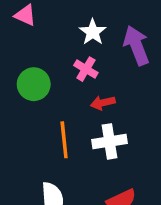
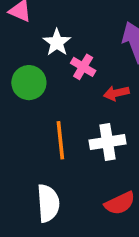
white star: (93, 32) -> (57, 42), moved
red arrow: (103, 103) -> (116, 93), moved

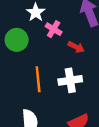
red arrow: (116, 93) -> (76, 47), turned -140

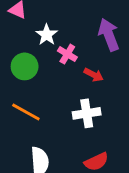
orange line: (38, 79) -> (26, 112), moved, turned -55

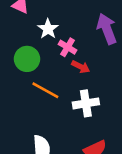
red arrow: (94, 75) -> (81, 67), moved
orange line: (26, 112) -> (45, 90), moved

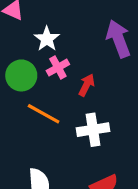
pink cross: (68, 47) -> (58, 68), moved, turned 30
red arrow: (81, 67) -> (87, 85), turned -90

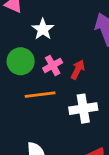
pink cross: (58, 68) -> (53, 65), moved
orange line: (44, 114) -> (40, 95), turned -36

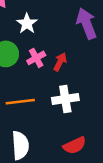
orange line: (40, 95) -> (20, 102), moved

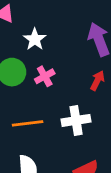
red arrow: (60, 62) -> (97, 81), moved

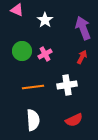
white star: (35, 39) -> (45, 20), moved

